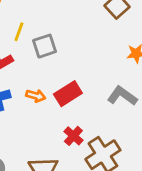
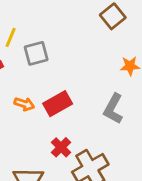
gray L-shape: (122, 96) -> (113, 109), turned -100

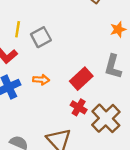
red rectangle: (58, 104) -> (81, 79), moved

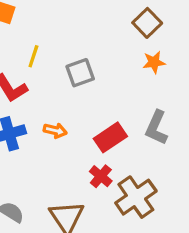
orange star: (118, 29) -> (154, 62), moved
gray square: (41, 37) -> (80, 73), moved

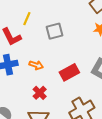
red cross: (101, 176) -> (40, 93), moved

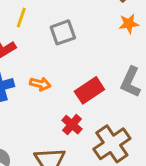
red cross: (40, 93) -> (72, 125), moved

